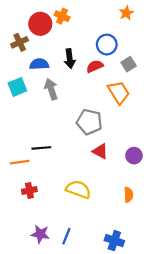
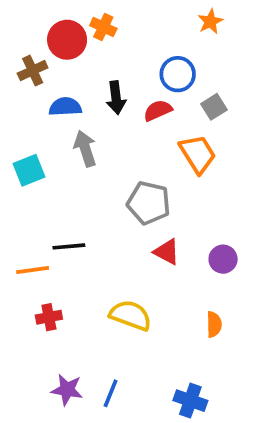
cyan square: (17, 87) -> (29, 170), moved

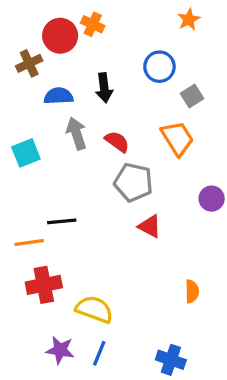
red semicircle: (158, 110) -> (117, 142), moved, turned 60
purple circle: (223, 259) -> (212, 199), moved
yellow semicircle: (131, 315) -> (94, 309), moved
red cross: (49, 317) -> (44, 285), size x1.5

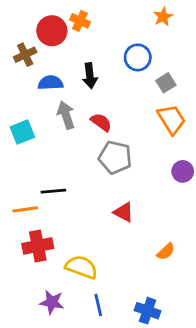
orange trapezoid: (177, 138) -> (171, 119), moved
red triangle: (150, 226) -> (124, 212), moved
orange semicircle: (192, 291) -> (166, 252), turned 48
blue line: (99, 353) -> (98, 305), moved, turned -35

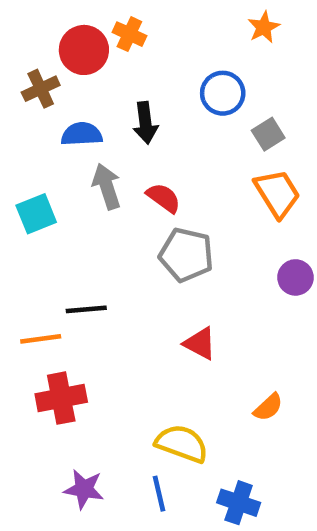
yellow semicircle: (81, 267) -> (182, 444), moved

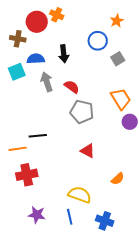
orange star: (264, 27) -> (117, 21), moved
brown cross: (41, 89) -> (18, 39), turned 35
orange trapezoid: (277, 193) -> (121, 99), moved
cyan square: (36, 214) -> (17, 72), moved

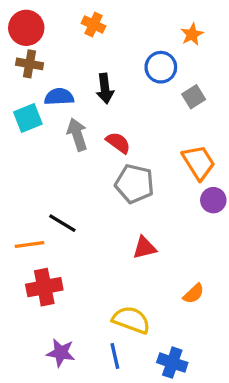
red circle: (37, 22) -> (26, 28), moved
black line: (38, 136) -> (62, 223), turned 36
red triangle: (88, 151) -> (144, 248), turned -42

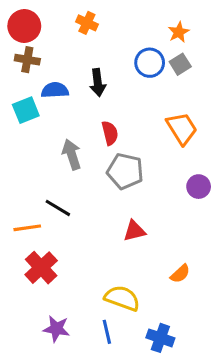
gray square: (194, 97) -> (180, 64), moved
gray arrow: (77, 134) -> (72, 154), moved
red semicircle: (118, 143) -> (110, 133), turned 40
orange trapezoid: (199, 162) -> (182, 128), moved
red cross: (44, 287) -> (41, 268), turned -32

